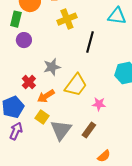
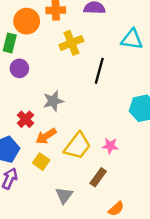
yellow trapezoid: (76, 85) -> (77, 146), moved
gray triangle: (61, 130) -> (64, 195), moved, size x0.7

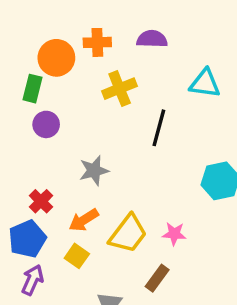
red cross: (25, 119) -> (41, 201), moved

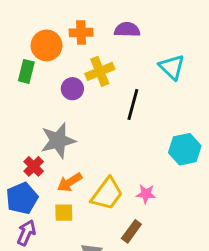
cyan triangle: (205, 83) -> (172, 67), turned 36
purple circle: (46, 124) -> (72, 89), moved
gray star: (94, 171) -> (58, 141), moved, size x1.4
yellow square: (77, 256) -> (64, 213), turned -36

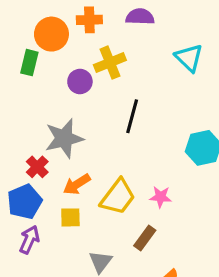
black line: (133, 105) -> (132, 116), moved

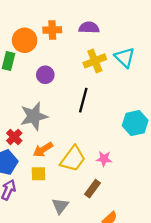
yellow cross: (110, 63) -> (95, 61), moved

